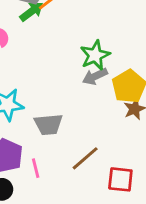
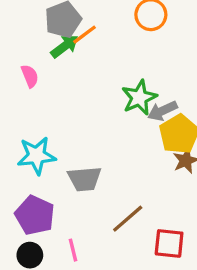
gray arrow: (95, 76) -> (162, 111), moved
pink line: (36, 168) -> (73, 250), moved

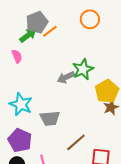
green arrow: (65, 46) -> (28, 35), moved
gray arrow: (162, 111) -> (66, 77), moved
cyan star: (36, 156) -> (21, 104), turned 30

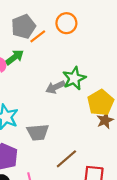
orange circle: (90, 19) -> (66, 23), moved
green arrow: (28, 35) -> (15, 57), moved

